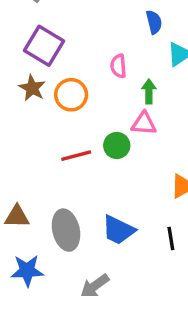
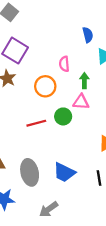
orange circle: (71, 95) -> (45, 86), moved

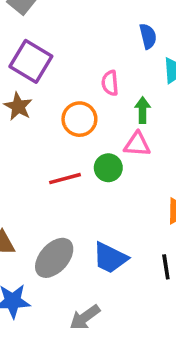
gray ellipse: (30, 172) -> (54, 258), turned 55

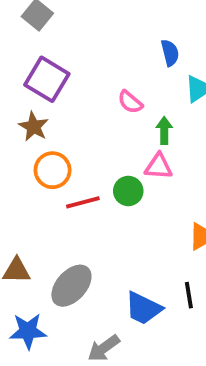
pink semicircle: (110, 83) -> (130, 102), turned -45
orange circle: (79, 119) -> (53, 170), moved
blue trapezoid: (110, 258) -> (143, 308), moved

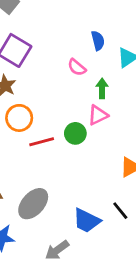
blue semicircle: (170, 53) -> (98, 41), moved
pink triangle: (159, 166) -> (98, 115), turned -30
black line: (189, 295) -> (120, 211), turned -30

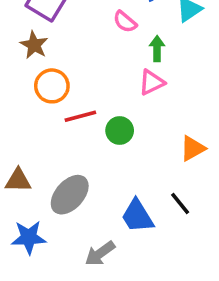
green circle: (75, 133) -> (120, 131), moved
blue trapezoid: (87, 221) -> (137, 216), turned 32

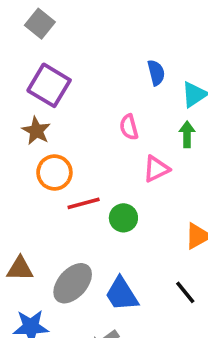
pink semicircle: (125, 22) -> (129, 127), moved, turned 35
green arrow: (157, 49) -> (187, 134), moved
blue trapezoid: (137, 216) -> (122, 294), moved

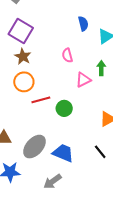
brown star: (36, 131) -> (23, 56), moved
green arrow: (187, 134) -> (101, 68), moved
blue trapezoid: (122, 294) -> (63, 153), turned 145

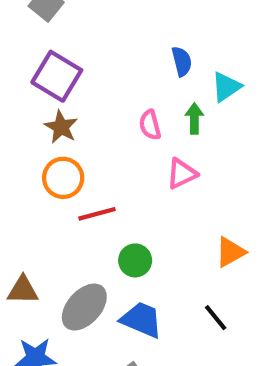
green arrow: (101, 68) -> (194, 119), moved
green circle: (64, 108) -> (135, 260), moved

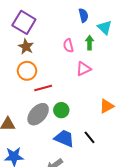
cyan triangle: (226, 87) -> (105, 27), turned -42
gray ellipse: (84, 307) -> (38, 114), moved
black line: (216, 318) -> (90, 137), moved

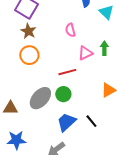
green arrow: (90, 43) -> (104, 48), moved
red line: (43, 88) -> (67, 72), moved
blue trapezoid: (64, 138) -> (66, 122), turned -65

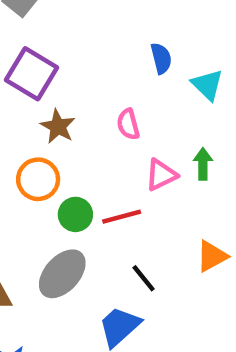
brown star: (28, 31) -> (58, 127), moved
green circle: (63, 94) -> (75, 214), moved
black line: (91, 121) -> (144, 278), moved

